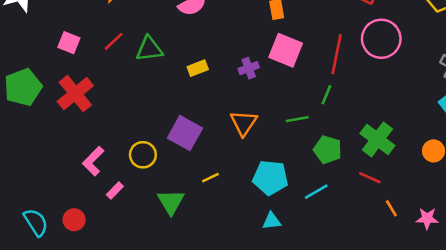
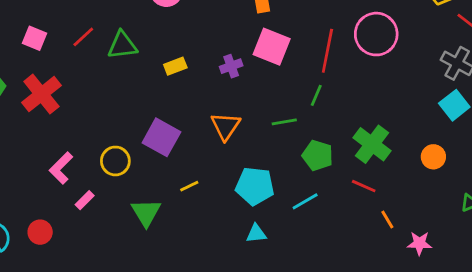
pink star: (427, 218) -> (419, 243), moved

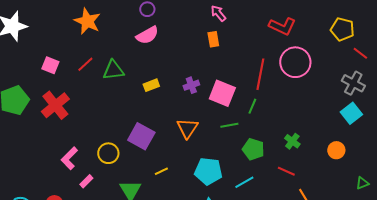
pink square: (272, 47) -> (222, 93), moved
green cross: (372, 144) -> (292, 141), size x0.6

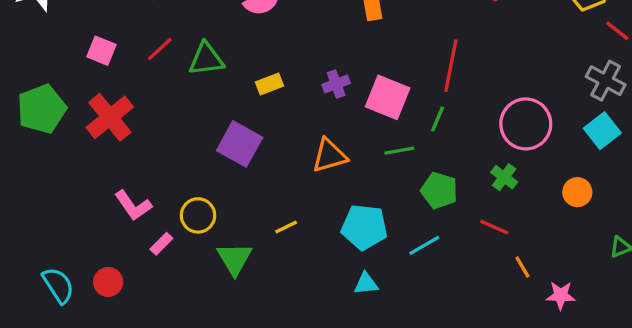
pink circle: (295, 62) -> (526, 124), moved
orange triangle: (187, 128) -> (329, 156), turned 40
purple square: (141, 136) -> (240, 144), moved
yellow circle: (108, 153) -> (198, 215), moved
pink L-shape: (69, 158) -> (133, 205), turned -80

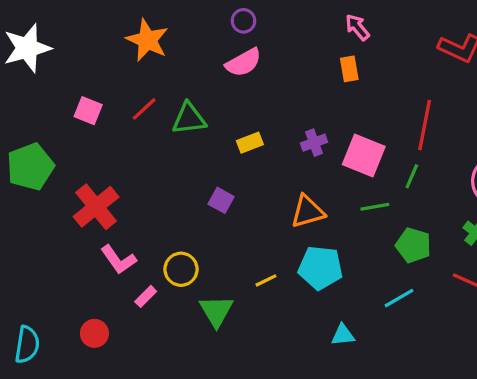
red cross: (110, 117) -> (96, 207), moved
purple square: (240, 144) -> (221, 200), size x0.6
cyan pentagon: (364, 227) -> (320, 268), moved
cyan semicircle: (58, 285) -> (27, 345), moved, turned 42

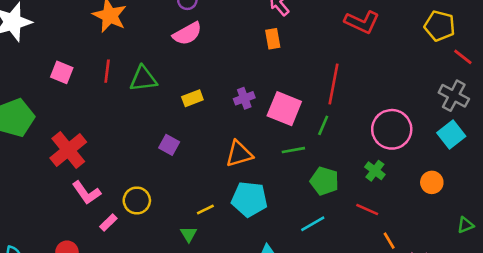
red line: (144, 109) -> (107, 71), turned -40
green triangle: (216, 311) -> (189, 234), moved, size x0.6

